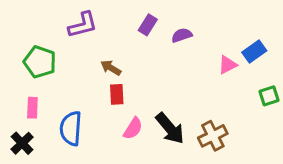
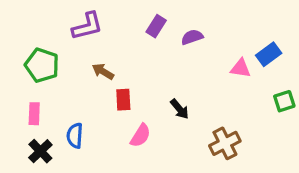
pink triangle: (228, 65) -> (241, 68), turned 36
brown arrow: (111, 68) -> (103, 71), moved
blue semicircle: (71, 128) -> (75, 136), size x0.7
black arrow: (170, 128) -> (180, 109), moved, size x0.6
black cross: (22, 143) -> (40, 151), moved

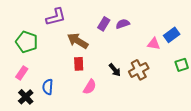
purple rectangle: (156, 26) -> (104, 24), moved
brown arrow: (103, 71) -> (78, 41), moved, size x1.5
pink rectangle: (34, 114) -> (22, 73), turned 32
brown cross: (225, 143) -> (139, 70), moved

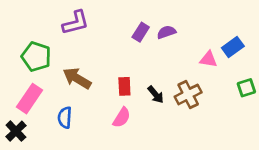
brown arrow: (78, 41) -> (77, 78), moved
red rectangle: (79, 64) -> (124, 86), moved
pink rectangle: (22, 73) -> (30, 99), size x1.5
black cross: (26, 97) -> (16, 131), moved

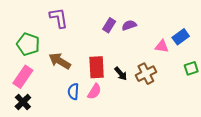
purple L-shape: (76, 23) -> (59, 18), turned -85
red rectangle: (124, 86) -> (97, 67), size x1.5
blue semicircle: (65, 118) -> (73, 92), moved
black cross: (16, 131) -> (23, 102), moved

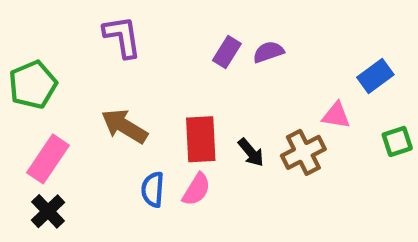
green pentagon: (28, 44) -> (33, 85), moved, turned 30
pink triangle: (162, 46) -> (336, 115), moved

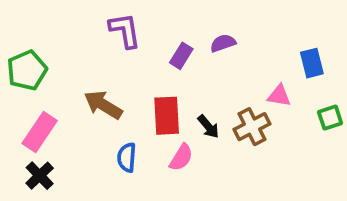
purple L-shape: (122, 37) -> (125, 30), moved
purple rectangle: (227, 52) -> (181, 56), moved
blue rectangle: (375, 76) -> (312, 63), turned -68
pink semicircle: (196, 189) -> (181, 157), moved

